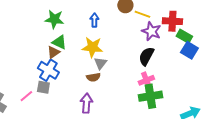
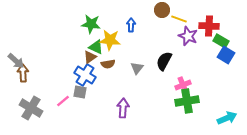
yellow star: (92, 47) -> (110, 40), moved
black semicircle: (146, 56) -> (164, 61), moved
brown semicircle: (93, 77) -> (108, 64), moved

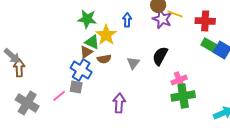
purple star: (188, 36) -> (162, 19), moved
yellow star: (110, 40) -> (106, 35), turned 30
green rectangle: (221, 41) -> (209, 45), moved

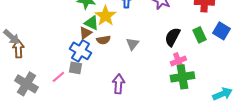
green rectangle: (209, 45) -> (199, 35), moved, turned 35
black semicircle: (160, 56) -> (172, 37), moved

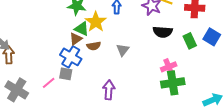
black semicircle: (172, 37) -> (163, 32), moved, turned -114

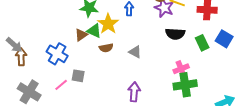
brown triangle: (76, 39) -> (81, 35), moved
gray triangle: (123, 50) -> (135, 52), turned -40
blue cross: (71, 57) -> (57, 54), moved
purple arrow: (109, 90) -> (134, 92), moved

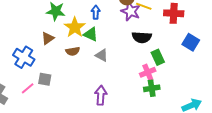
green triangle: (94, 31) -> (91, 34), moved
green rectangle: (202, 43) -> (158, 57), moved
green cross: (185, 85) -> (152, 88), size x0.7

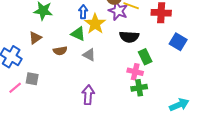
yellow star: (75, 27) -> (95, 24), moved
pink cross: (148, 72) -> (135, 72), turned 35

